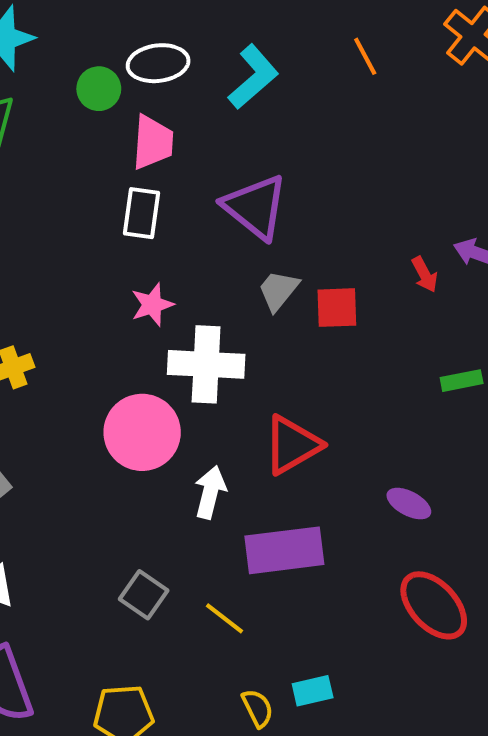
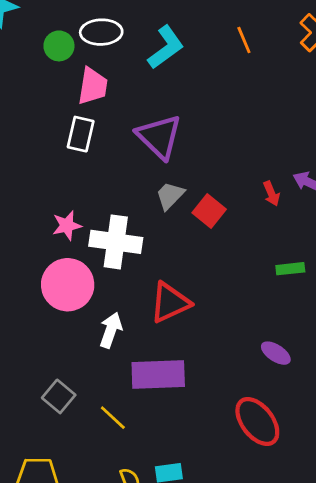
pink star: (152, 305) -> (67, 226), moved
red square: (337, 308) -> (209, 211), turned 36
purple ellipse: (409, 504) -> (276, 353), moved

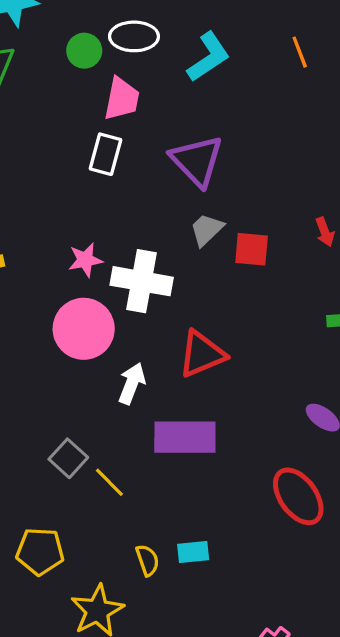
red square: (209, 211) -> (252, 249), turned -36
yellow line: (113, 418) -> (109, 482), moved

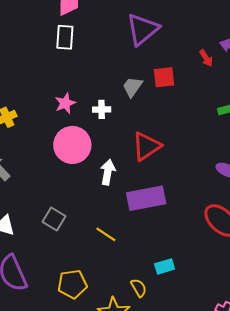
purple triangle: (197, 161) -> (143, 29), moved, turned 45
gray trapezoid: (207, 230) -> (132, 87), moved
white cross: (142, 281) -> (102, 109), size x0.5
gray square: (68, 458) -> (54, 219), moved
yellow semicircle: (147, 560) -> (139, 288), moved

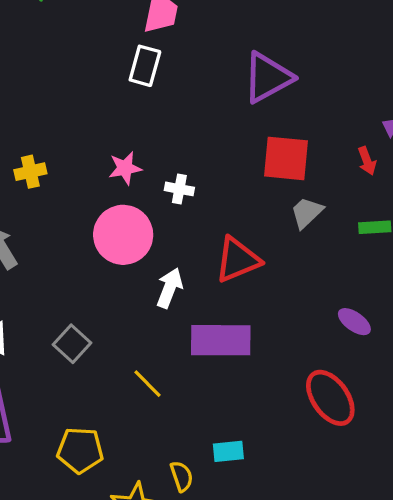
red arrow: (206, 58) -> (367, 161), moved
red square: (164, 77) -> (286, 158), size x1.4
gray trapezoid: (132, 87) -> (307, 212), moved

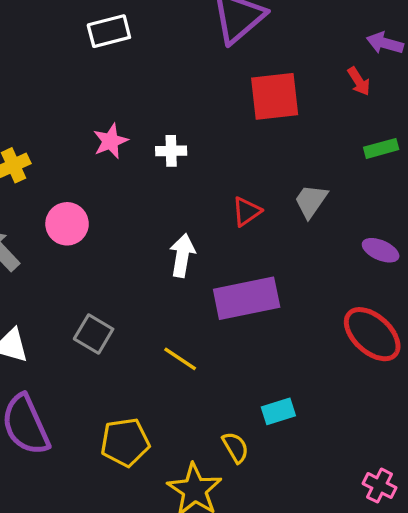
white rectangle: (145, 66) -> (109, 31), turned 72
gray trapezoid: (307, 212) -> (311, 201), moved
pink circle: (123, 235) -> (67, 224), moved, size x0.7
red triangle: (238, 260) -> (246, 211), size x0.6

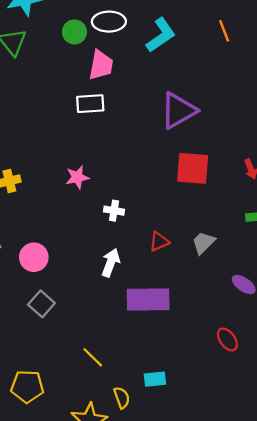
white cross: (171, 151) -> (114, 211), moved
pink circle: (67, 224) -> (34, 257), moved
red ellipse: (372, 334) -> (227, 339), size x0.6
yellow line: (180, 359) -> (93, 357), moved
yellow pentagon: (125, 442) -> (27, 387), moved

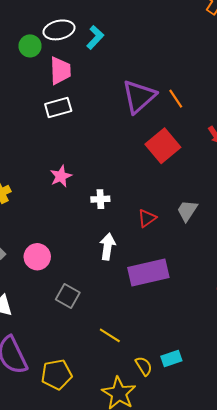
orange line: (224, 31) -> (176, 99), moved
cyan L-shape: (161, 35) -> (95, 37), moved, size x0.7
red square: (193, 168) -> (163, 146), turned -32
gray square: (41, 304) -> (68, 296), moved
cyan rectangle: (155, 379) -> (171, 358), moved

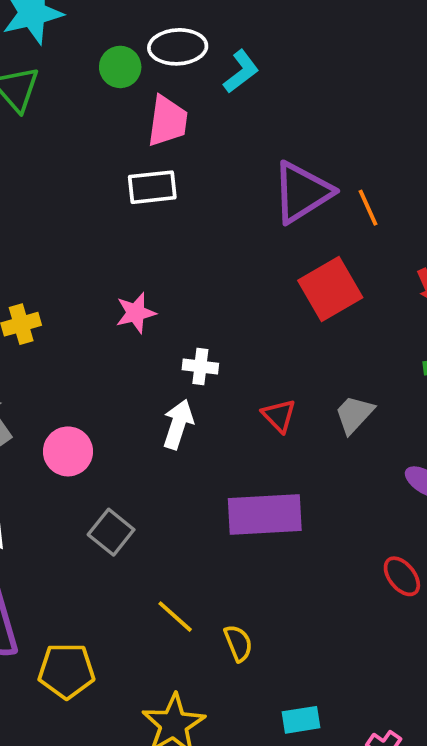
red triangle: (147, 218) -> (279, 416), turned -48
white arrow: (108, 247) -> (178, 424), moved
cyan rectangle: (171, 358) -> (301, 720), moved
yellow semicircle: (144, 366) -> (238, 643), moved

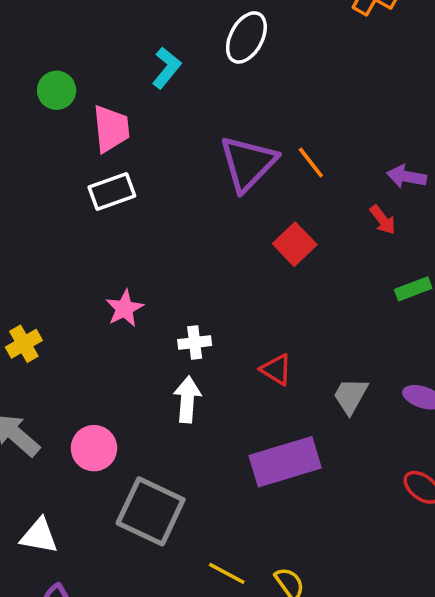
white ellipse: (178, 47) -> (246, 37), moved, turned -45
red square: (330, 289) -> (295, 244), size x0.7
gray trapezoid: (354, 414) -> (351, 396), moved
gray square: (111, 532) -> (151, 511), size x1.6

